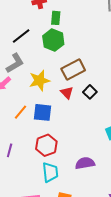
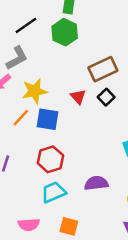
brown rectangle: (73, 69) -> (103, 69), moved
yellow star: (40, 80) -> (35, 91), moved
cyan trapezoid: (50, 172) -> (54, 192), turned -110

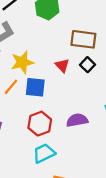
brown rectangle: (103, 69) -> (83, 39), turned 35
purple semicircle: (96, 183) -> (77, 120), moved

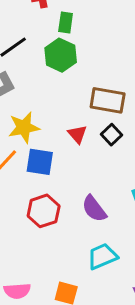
purple semicircle: (77, 120) -> (94, 209), turned -120
cyan trapezoid: (44, 153) -> (102, 256), moved

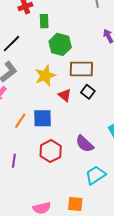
green hexagon: (61, 55) -> (60, 44), moved
yellow star: (24, 127) -> (45, 76), moved

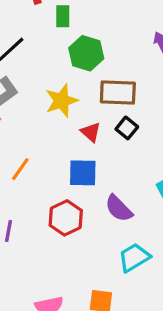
blue square: (42, 118) -> (83, 173), moved

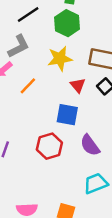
green hexagon: (86, 53) -> (67, 23), moved
orange line: (20, 169) -> (28, 86), moved

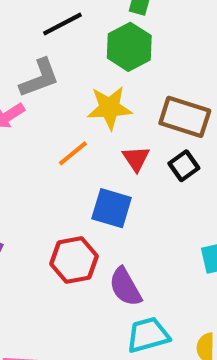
orange line: (28, 86) -> (73, 153), moved
purple semicircle: (90, 145) -> (125, 287), moved

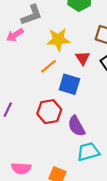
yellow star: (110, 108) -> (58, 40), moved
orange line: (73, 153) -> (48, 66), moved

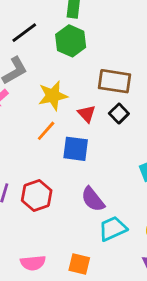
red hexagon: (49, 112) -> (37, 195), moved

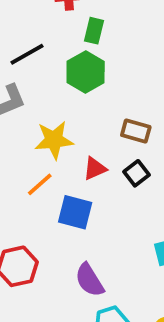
brown rectangle: (114, 81) -> (136, 131), size x0.7
red triangle: (87, 114) -> (95, 169), turned 42

